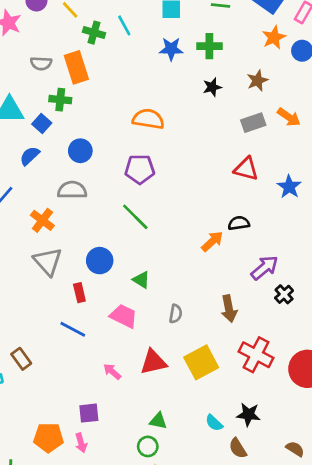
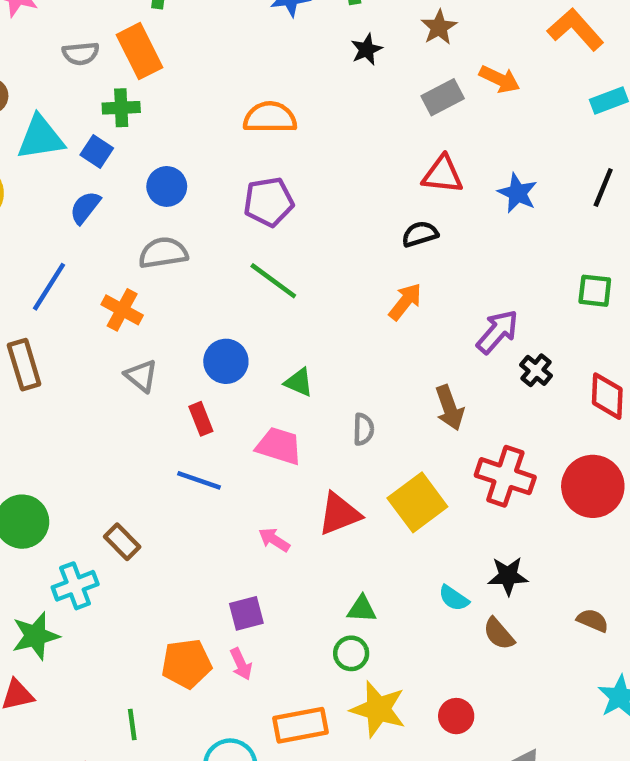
black semicircle: (239, 223) -> (420, 234), moved
gray triangle: (48, 262) -> (141, 376), size x0.7

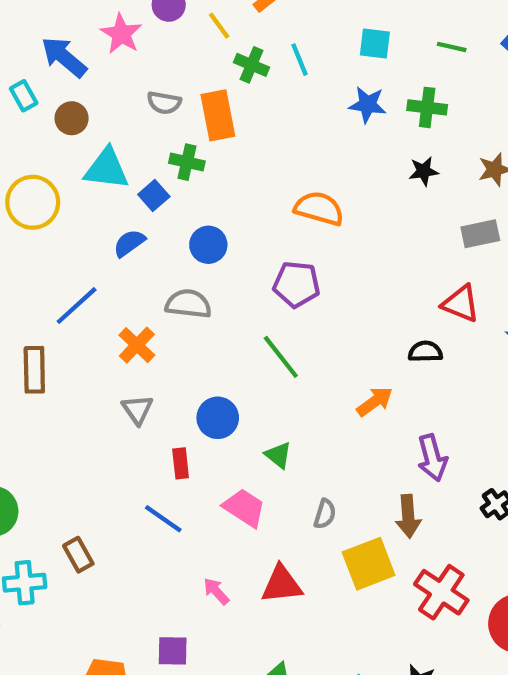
orange arrow: (405, 302) -> (375, 402), moved
purple arrow: (497, 332) -> (432, 458), moved, turned 108
yellow square: (417, 502) -> (369, 564), moved

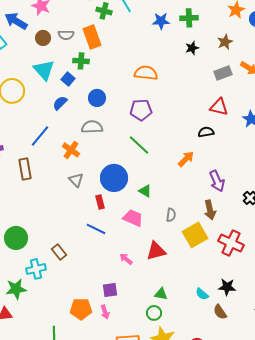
brown circle: (72, 118) -> (43, 38), moved
cyan triangle: (107, 169) -> (44, 70), turned 50
blue circle: (218, 418) -> (114, 178), size x1.4

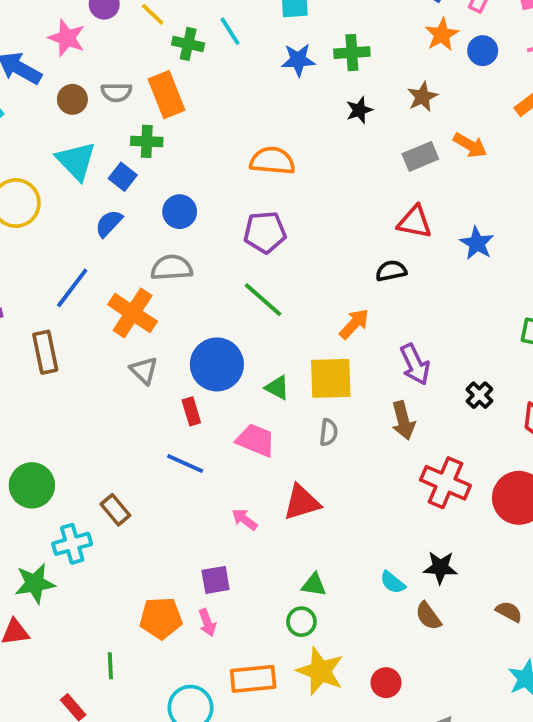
orange cross: (71, 150) -> (133, 313), size x1.4
yellow square: (195, 235) -> (331, 378), moved, turned 30

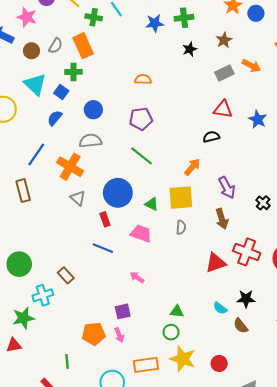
gray semicircle: (116, 92) -> (56, 46), turned -56
orange semicircle: (272, 161) -> (143, 79), size x0.7
red triangle: (302, 502) -> (216, 263), moved

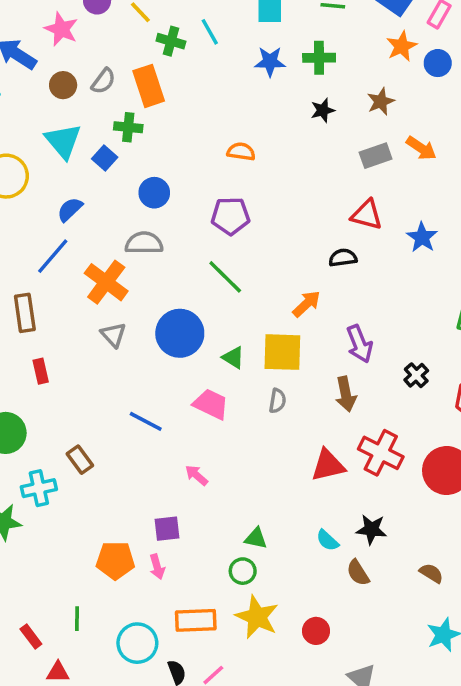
blue semicircle: (55, 118) -> (70, 209), moved
red rectangle: (105, 219) -> (41, 371), moved
green line: (67, 361) -> (77, 619), moved

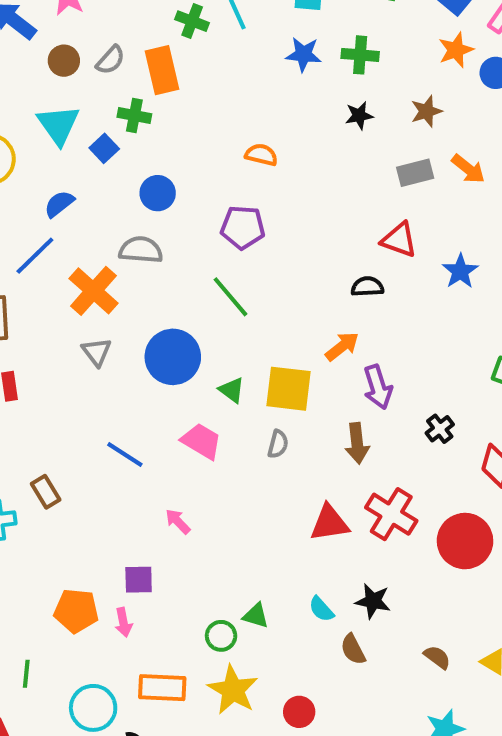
orange arrow: (306, 304) -> (342, 346), moved
green triangle: (256, 538) -> (256, 616), moved

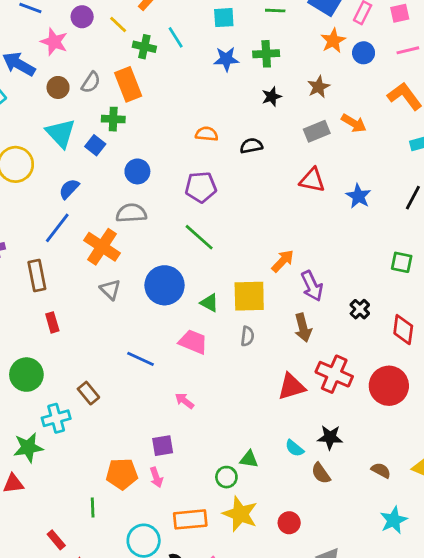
black semicircle: (367, 287) -> (251, 146), moved
green line: (26, 674) -> (93, 507), moved

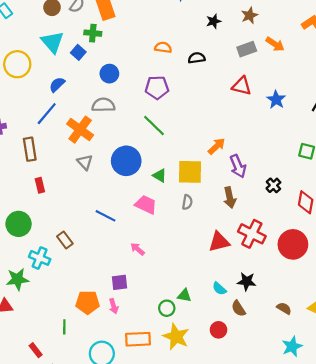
cyan cross: (56, 418) -> (40, 258), turned 36
red circle: (289, 523) -> (219, 330), moved

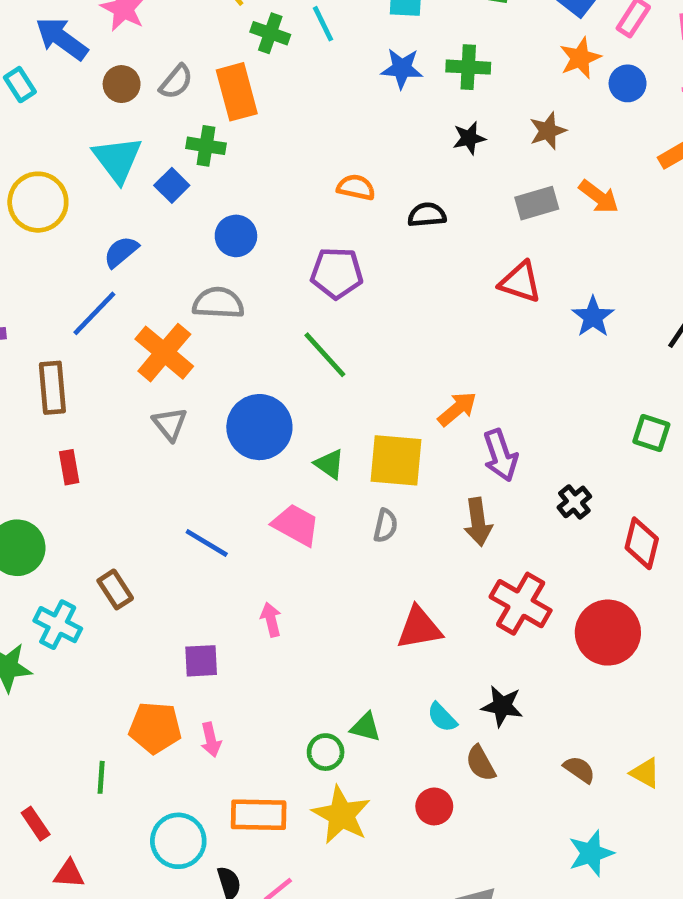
red triangle: (219, 242) -> (419, 628), moved
pink arrow: (138, 249) -> (271, 620), turned 32
purple square: (119, 282) -> (201, 661), moved

